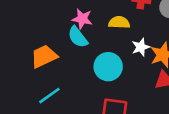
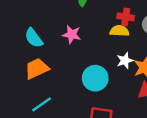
yellow semicircle: (119, 22) -> (119, 31), moved
cyan semicircle: (78, 37) -> (34, 38), moved

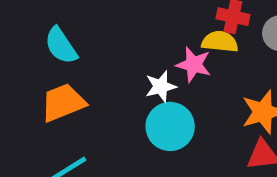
pink star: (72, 35) -> (194, 65), moved
white star: (125, 61) -> (161, 87), moved

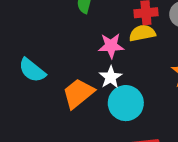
pink star: (194, 65) -> (111, 46), moved
orange trapezoid: (63, 103) -> (78, 93), moved

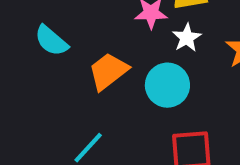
white star: (111, 77) -> (187, 38), moved

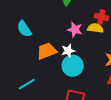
white star: (187, 38) -> (68, 51), moved

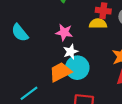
pink star: (75, 30) -> (64, 32), moved
orange trapezoid: (47, 51) -> (60, 72), moved

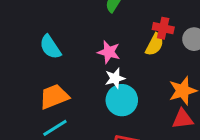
yellow semicircle: (98, 24) -> (155, 45), turned 112
orange trapezoid: (60, 72) -> (54, 97), moved

